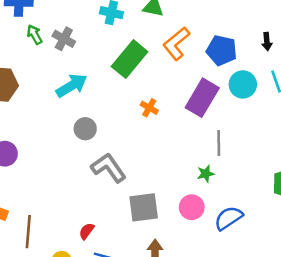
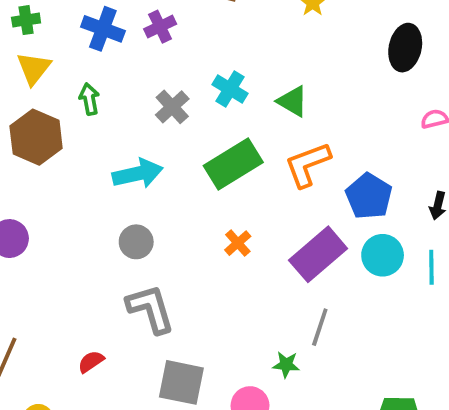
green arrow: (35, 35) -> (89, 99), moved
gray cross: (64, 39) -> (172, 107), moved
red semicircle: (87, 231) -> (91, 362), moved

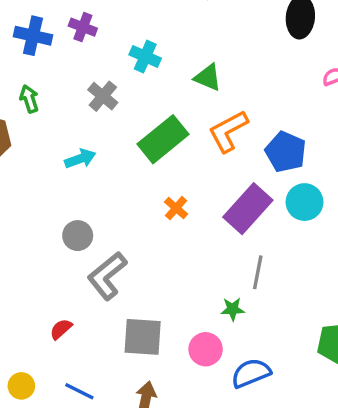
purple cross: (160, 27) -> (83, 27), turned -36
cyan cross: (230, 89) -> (145, 57), moved
cyan arrow: (138, 174) -> (80, 159), size x0.7
gray circle: (136, 242) -> (78, 236), moved
gray L-shape: (151, 309) -> (107, 276), turned -105

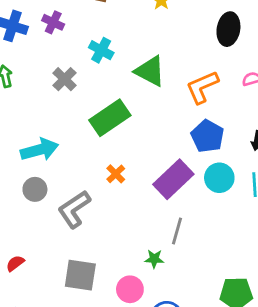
green triangle: (208, 77) -> (150, 71), size x1.4
orange L-shape: (228, 131) -> (202, 87), moved
cyan arrow: (80, 159) -> (40, 150), moved, size x1.5
gray L-shape: (107, 276) -> (74, 209), moved

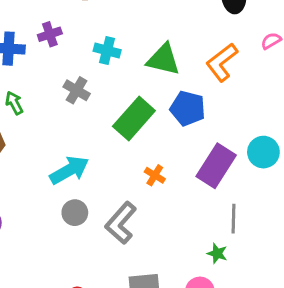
purple cross: (53, 22) -> (50, 34), turned -30
blue pentagon: (208, 136) -> (188, 108), moved
green star: (154, 259) -> (217, 253), turned 30

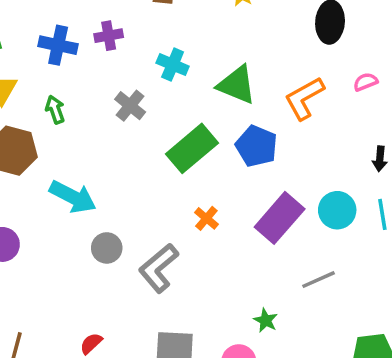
cyan arrow: (69, 170) -> (73, 197), moved, turned 48
gray line: (233, 219) -> (319, 280), moved, turned 56

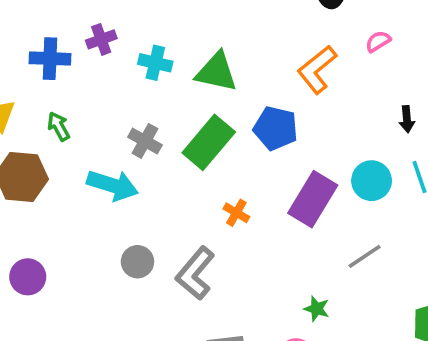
cyan cross: (173, 65) -> (155, 63), moved
green triangle: (237, 85) -> (216, 72), moved
gray cross: (130, 106) -> (145, 141), moved
cyan arrow: (73, 197) -> (113, 185), moved

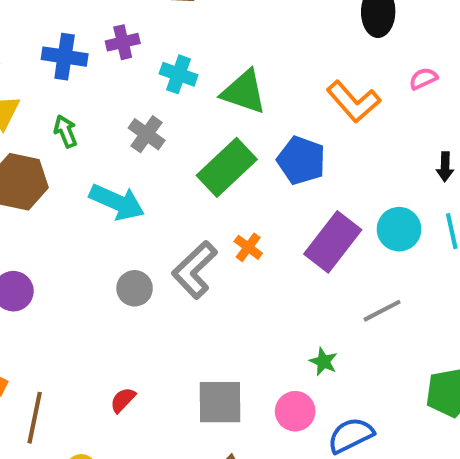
orange L-shape: (317, 70) -> (353, 102), turned -99
gray cross: (145, 141) -> (147, 134), moved
gray L-shape: (195, 273) -> (194, 270), moved

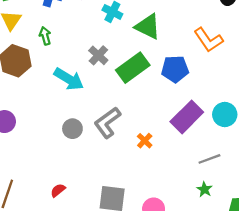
gray cross: (147, 134) -> (98, 55), moved
blue pentagon: (301, 160) -> (175, 69), turned -30
orange cross: (248, 247) -> (145, 141), moved
green star: (323, 362) -> (204, 189), moved

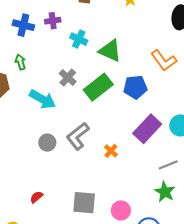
green star: (204, 189) -> (165, 192), size x1.5

